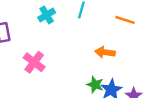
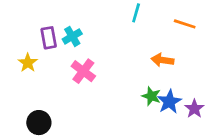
cyan cross: (47, 15) -> (72, 36), moved

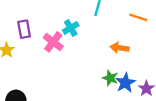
cyan cross: (72, 36) -> (71, 28), moved
pink cross: (83, 71) -> (53, 42), moved

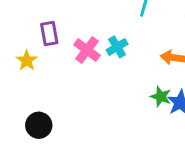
cyan cross: (71, 28) -> (117, 47), moved

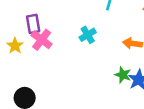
pink cross: (87, 50) -> (42, 40), moved

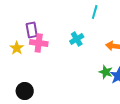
pink cross: (42, 40) -> (39, 43), turned -30

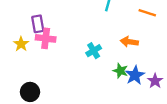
cyan cross: (77, 39) -> (94, 51), moved

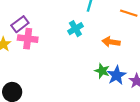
purple rectangle: (38, 24) -> (20, 24), turned 63
cyan cross: (94, 51) -> (75, 29), moved

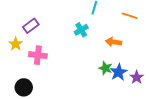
pink cross: (28, 39) -> (38, 55), moved

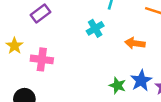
purple rectangle: (31, 26) -> (41, 13), moved
green star: (105, 68) -> (118, 86), moved

